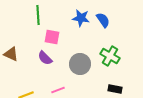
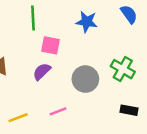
blue semicircle: (103, 20) -> (129, 14), moved
purple semicircle: (45, 58) -> (42, 72), turned 91

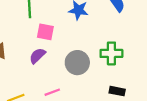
green cross: (123, 69) -> (111, 53), turned -30

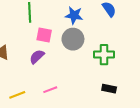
gray circle: (77, 63) -> (73, 39), moved

